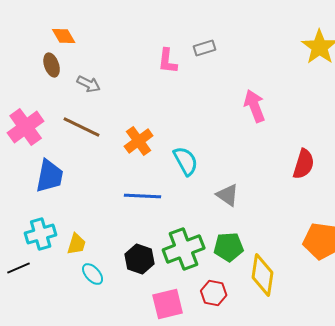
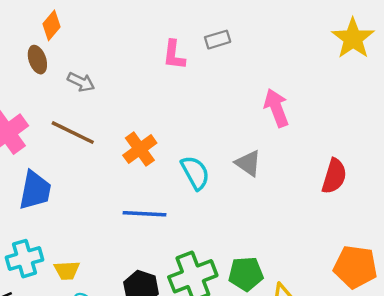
orange diamond: (64, 36) -> (52, 25), turned 70
gray triangle: (228, 195) -> (248, 163), moved
yellow trapezoid: (77, 244) -> (67, 270), turned 70

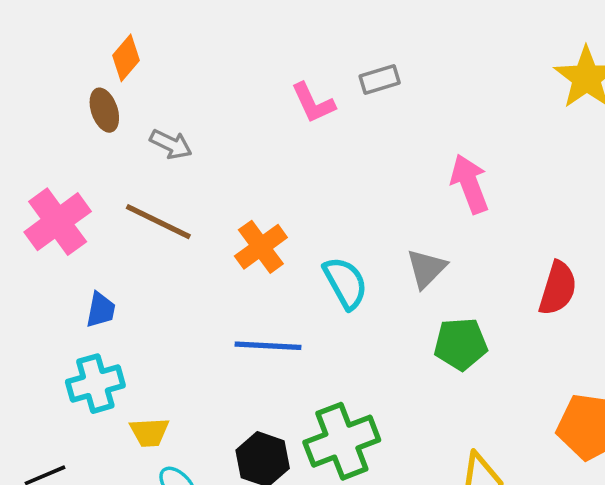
pink L-shape: (174, 55) -> (313, 103), turned -32
gray triangle: (248, 163) -> (426, 268), turned 40
blue trapezoid: (35, 190) -> (101, 310), size x0.6
cyan cross: (24, 259) -> (95, 384), moved
green pentagon: (246, 274) -> (461, 344), moved

